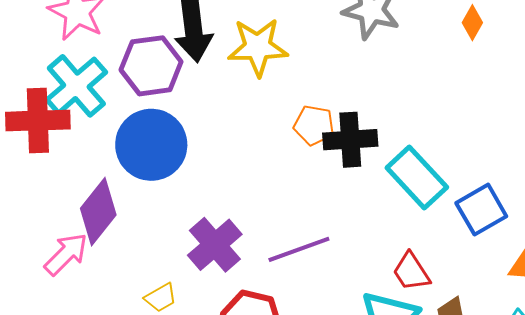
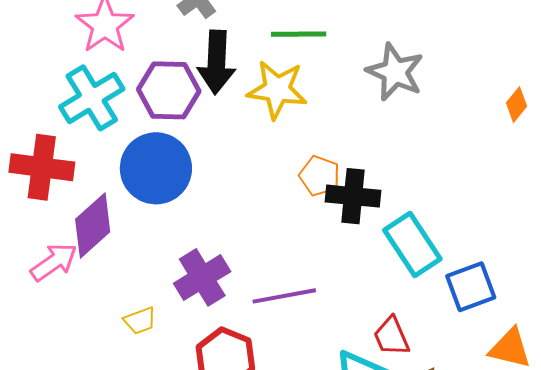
orange diamond: (472, 23) -> (517, 105), moved
red cross: (38, 121) -> (42, 167), moved

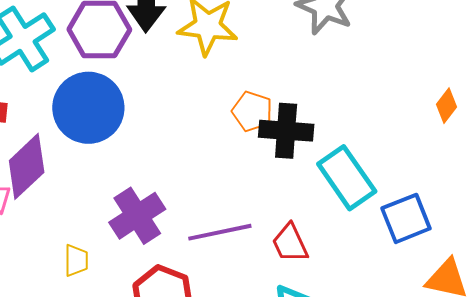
orange diamond: (517, 105) -> (447, 106), moved
yellow trapezoid: (140, 321) -> (76, 260), turned -68
red trapezoid: (391, 336) -> (290, 243), moved

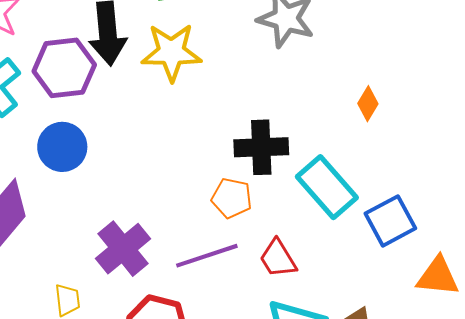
orange diamond: (447, 106) -> (368, 104), moved
blue circle: (88, 108) -> (62, 147), size x0.7
orange pentagon: (252, 111) -> (232, 198), moved

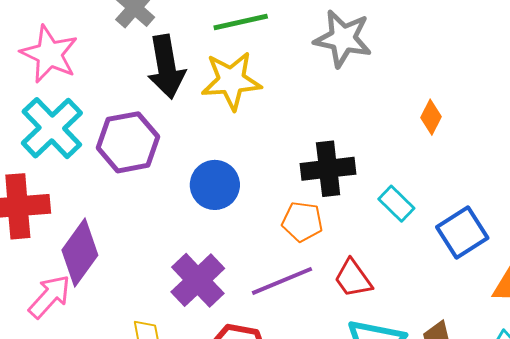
purple hexagon: (64, 68) -> (128, 142), moved
blue circle: (62, 147) -> (215, 185), moved
cyan rectangle: (327, 187) -> (396, 204), size x0.6

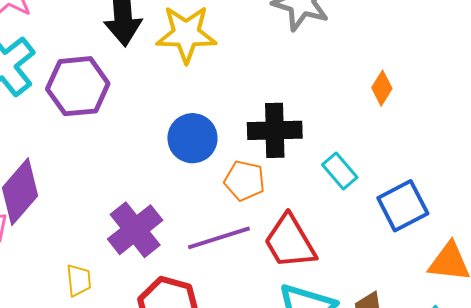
blue circle: (215, 185) -> (192, 138), moved
red trapezoid: (353, 278) -> (290, 242), size x1.4

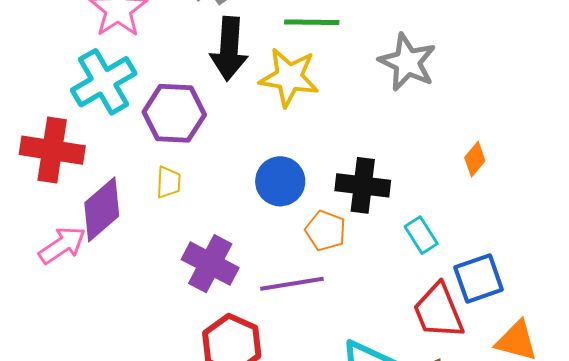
purple cross: (135, 230) -> (210, 264), turned -32
red trapezoid: (290, 242) -> (438, 311), moved
yellow trapezoid: (79, 280) -> (168, 182), moved

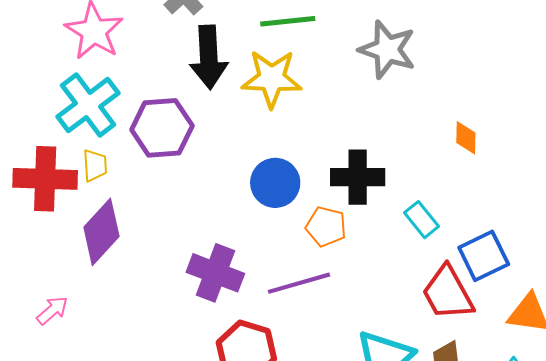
orange diamond: (475, 159) -> (466, 138), turned -32
yellow trapezoid: (168, 182) -> (95, 165), moved
pink arrow: (62, 245) -> (52, 310), moved, size x0.7

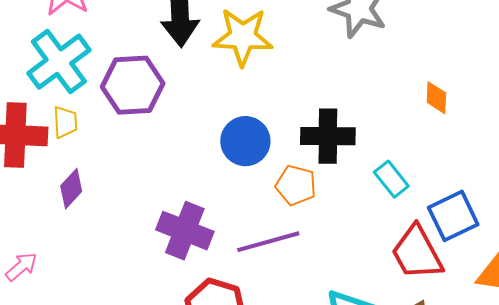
purple diamond: (101, 232) -> (71, 189), size x0.6

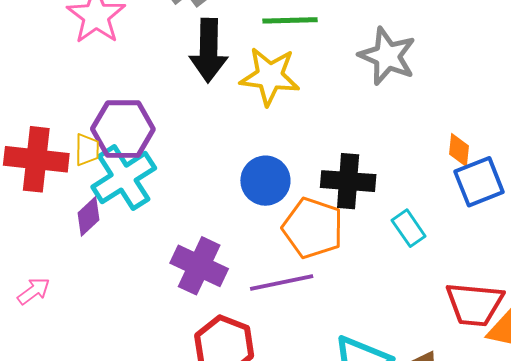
cyan cross: (59, 62) -> (124, 178), moved
purple hexagon: (133, 85) -> (123, 129), moved
orange pentagon: (296, 185) -> (313, 228), size x1.5
blue square: (453, 216) -> (479, 182), moved
red trapezoid: (417, 253) -> (474, 304), moved, turned -60

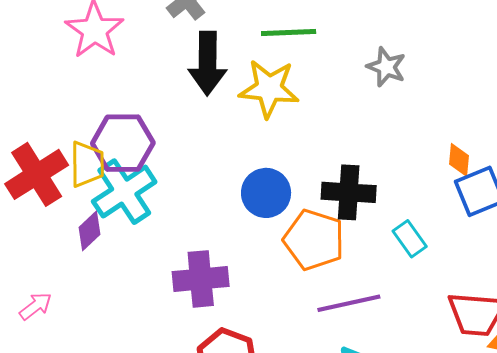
gray star: (387, 56) -> (386, 67), size x0.7
yellow trapezoid: (87, 150) -> (87, 164), size x1.4
red cross: (36, 159) -> (37, 174), turned -38
purple cross: (199, 266) -> (201, 279), turned -30
purple line: (282, 282) -> (349, 303), moved

